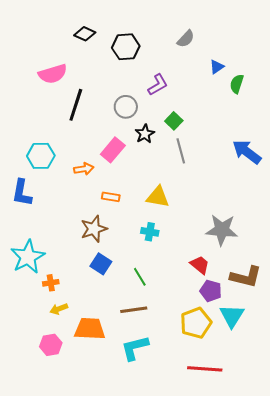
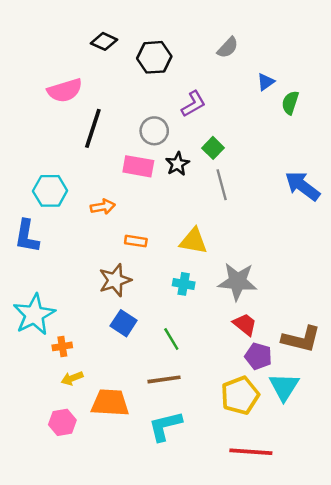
pink rectangle: (113, 150) -> (138, 166), moved, turned 60
gray star: (222, 230) -> (237, 281), moved

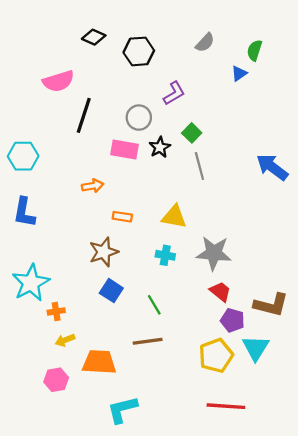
green semicircle: (290, 103) -> (255, 50), moved
cyan hexagon: (50, 191) -> (23, 156), moved
cyan L-shape: (165, 426) -> (122, 410), moved

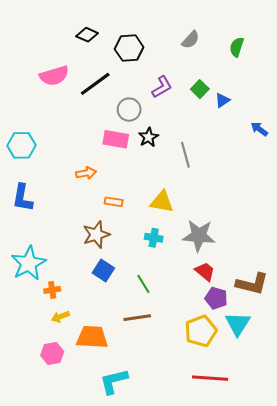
blue triangle: (239, 73) -> (222, 100), moved
black line: (84, 115) -> (95, 84), moved, turned 36
green square: (192, 133) -> (200, 89), moved
blue arrow: (272, 167) -> (259, 129), moved, size x0.6

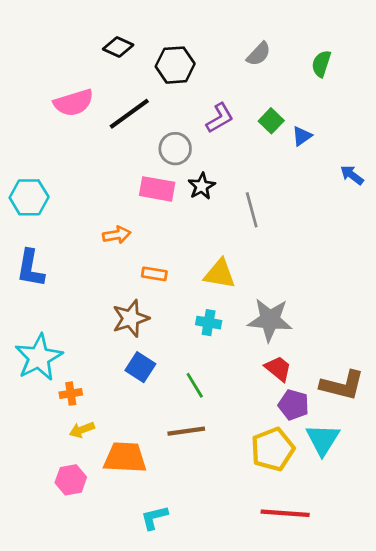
cyan L-shape: (114, 381) -> (154, 517), size x0.7

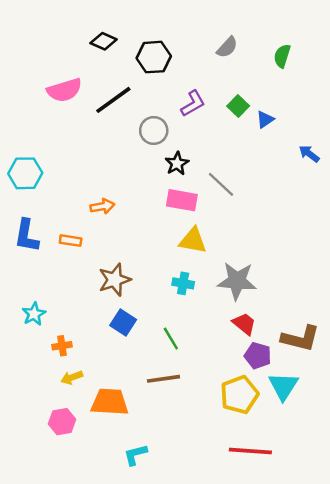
pink rectangle: (157, 189) -> (182, 200), moved
gray line: (252, 210) -> (221, 184), turned -32
orange rectangle: (154, 274) -> (71, 241), moved
cyan star: (39, 357) -> (34, 314), size x0.6

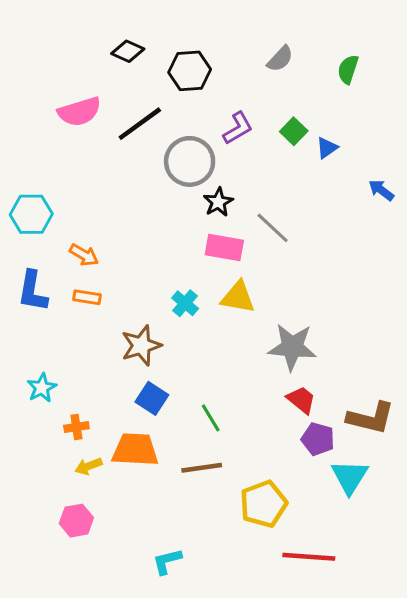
gray circle: (154, 130) -> (190, 161), size x1.4
orange arrow: (102, 206) -> (84, 255), moved, turned 40
cyan cross: (183, 283) -> (185, 303), moved, turned 30
yellow pentagon: (239, 395) -> (264, 504), moved
orange trapezoid: (110, 402) -> (135, 450), moved

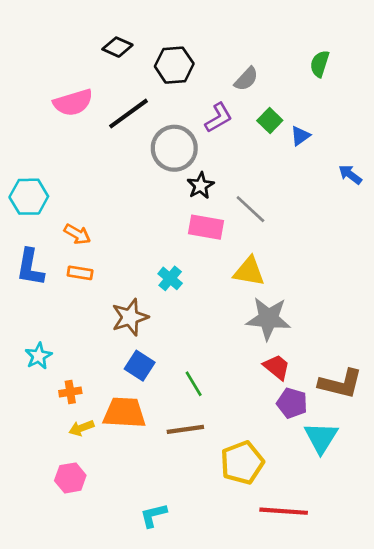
gray semicircle: (280, 59) -> (246, 79), moved
yellow triangle: (238, 297) -> (249, 271), moved

